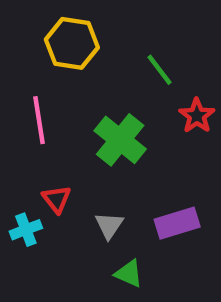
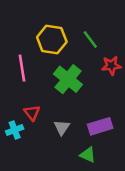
yellow hexagon: (72, 43) -> (52, 40), moved
red star: (197, 116) -> (111, 66), turned 30
green triangle: (129, 274) -> (88, 155), moved

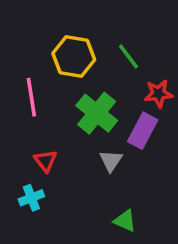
purple rectangle: (100, 126) -> (143, 131), moved, turned -45
gray triangle: (62, 128) -> (111, 161), moved
cyan cross: (15, 130) -> (31, 198), moved

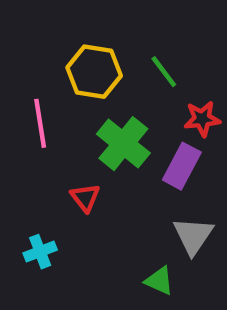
red triangle: (46, 161) -> (85, 198), moved
gray triangle: (111, 161) -> (193, 236), moved, size x1.4

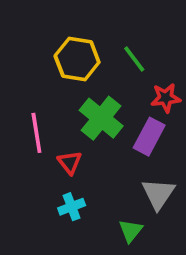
pink line: (40, 123) -> (36, 133), moved
cyan cross: (40, 252) -> (72, 207), moved
green triangle: (159, 281) -> (131, 231), turned 45

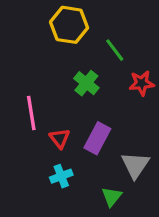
yellow hexagon: (77, 59) -> (69, 25), moved
green cross: (101, 118) -> (86, 83), moved, size x0.7
purple rectangle: (149, 137) -> (97, 138), moved

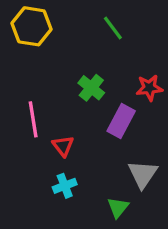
yellow hexagon: (69, 25) -> (31, 26), moved
green line: (115, 50) -> (113, 28), moved
purple rectangle: (97, 138) -> (121, 121), moved

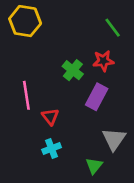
green line: (113, 28) -> (113, 28), moved
red star: (149, 88) -> (103, 61), moved

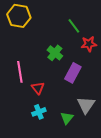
green line: (113, 28) -> (74, 26), moved
red star: (103, 61) -> (89, 44), moved
green triangle: (94, 166) -> (67, 118), moved

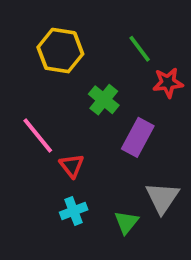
yellow hexagon: (19, 16) -> (60, 51), moved
pink line: (20, 72) -> (38, 135), turned -30

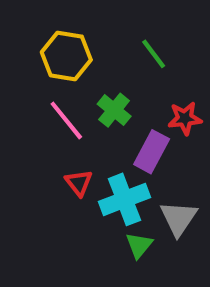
red star: (168, 83) -> (185, 118), moved
pink line: (38, 135) -> (66, 120), moved
cyan cross: (74, 211) -> (125, 199), moved, size x1.6

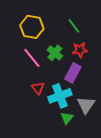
red star: (185, 118) -> (80, 50), moved

